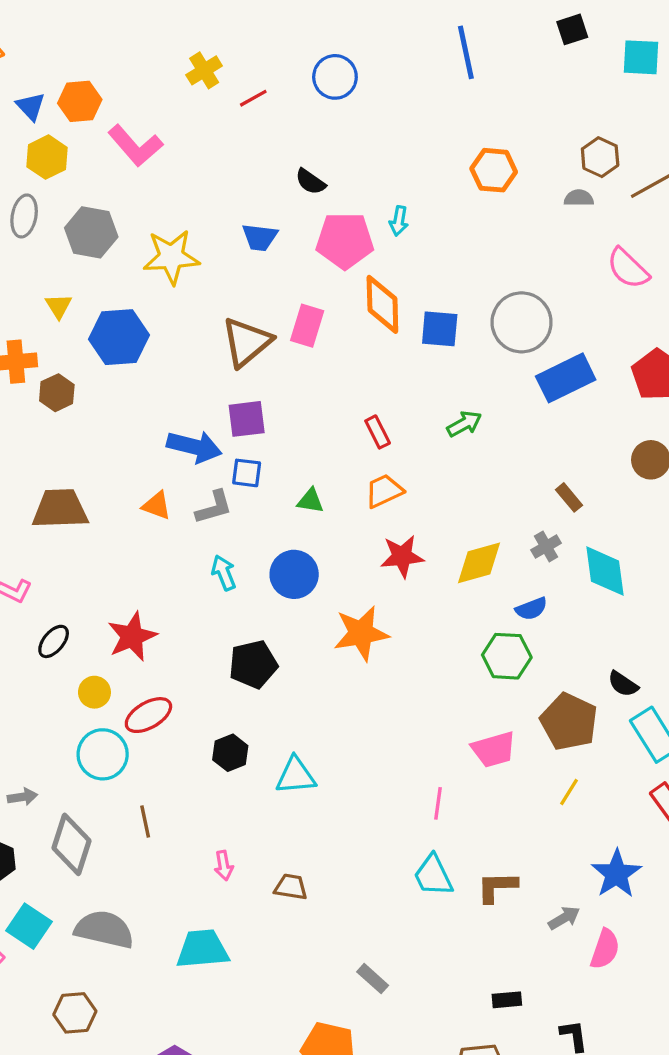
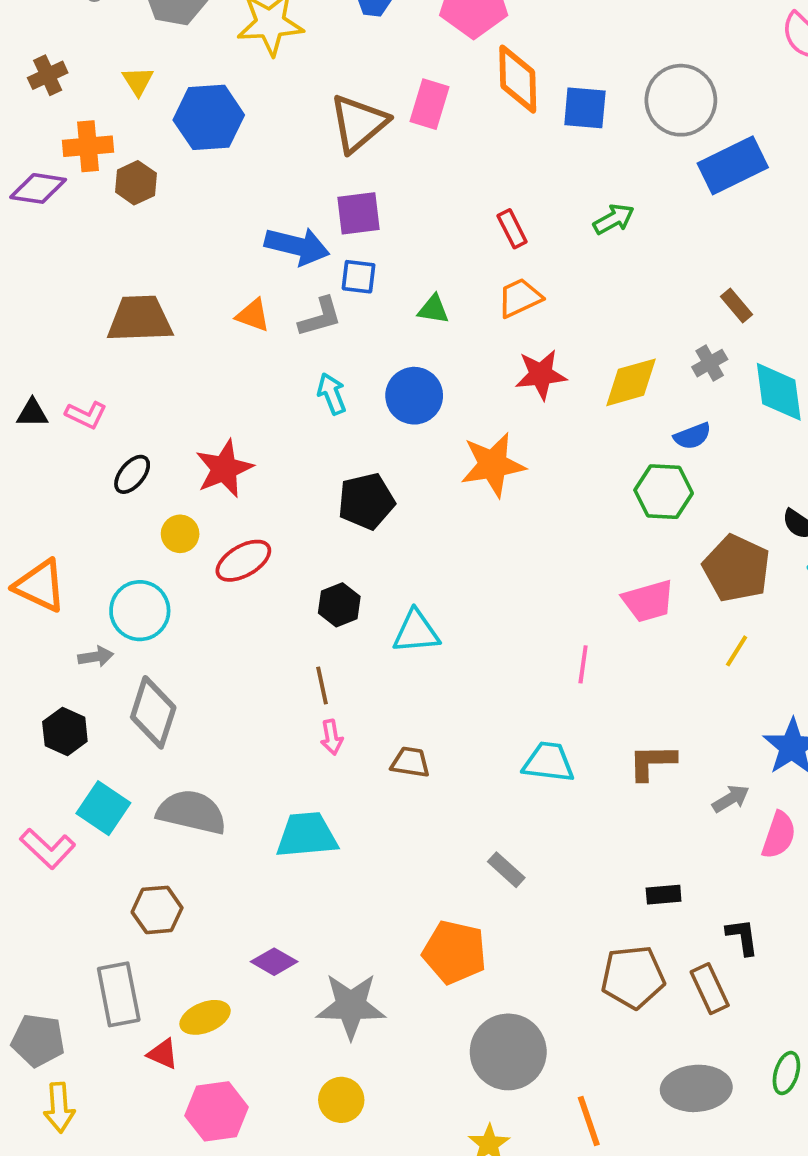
cyan circle: (103, 754) -> (140, 611), moved
brown line: (145, 821) -> (322, 685), moved
cyan trapezoid: (433, 875) -> (548, 762), moved, turned 123

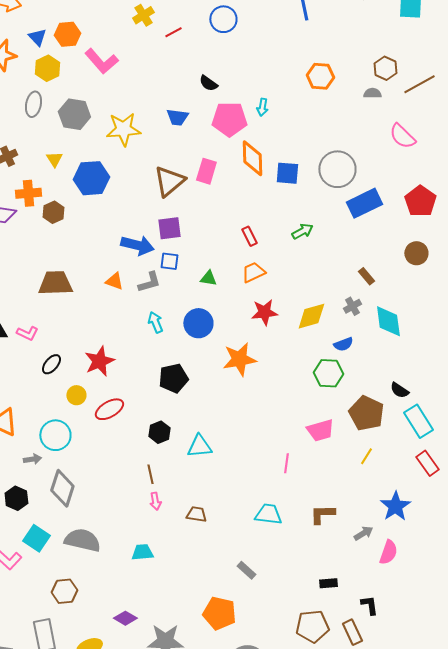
cyan trapezoid: (307, 835) -> (142, 552), size x0.7

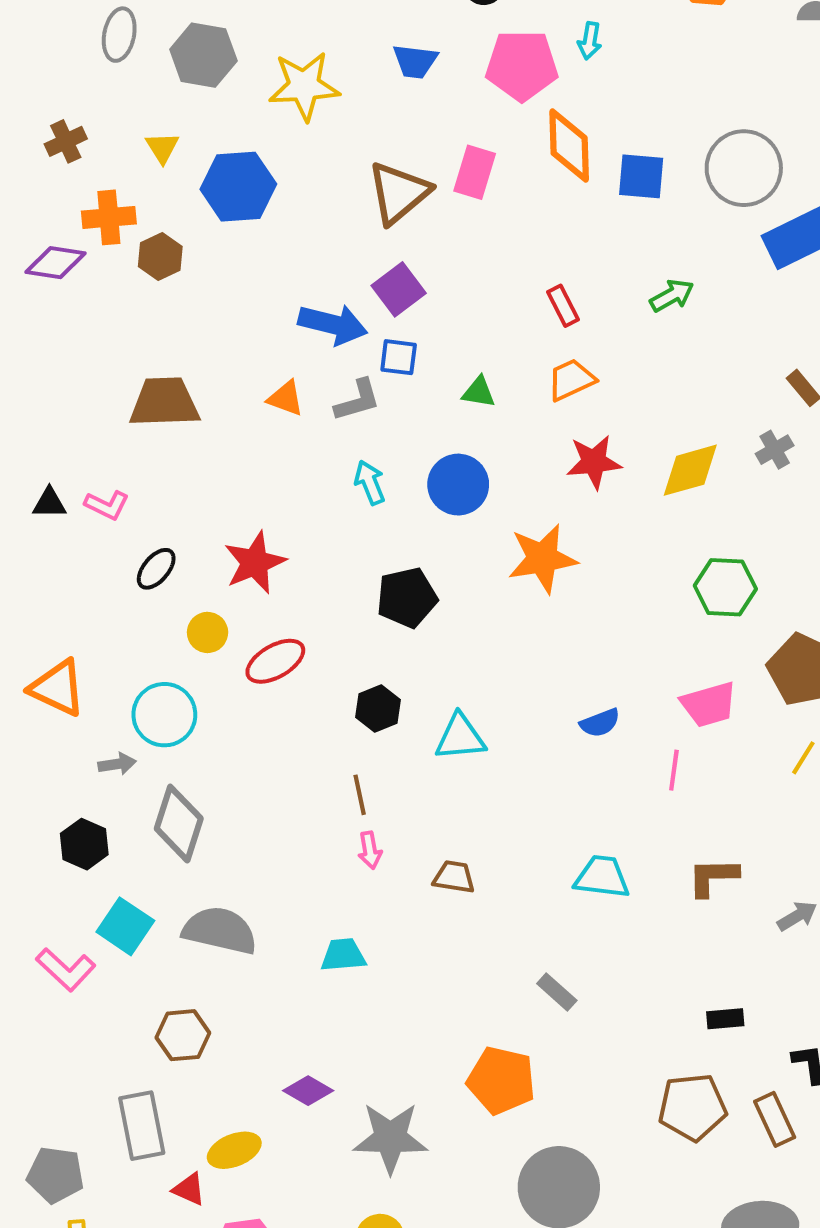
purple square: (169, 228) -> (399, 289), turned -30
blue semicircle: (343, 344) -> (600, 723), moved
pink line: (286, 463) -> (674, 770), moved

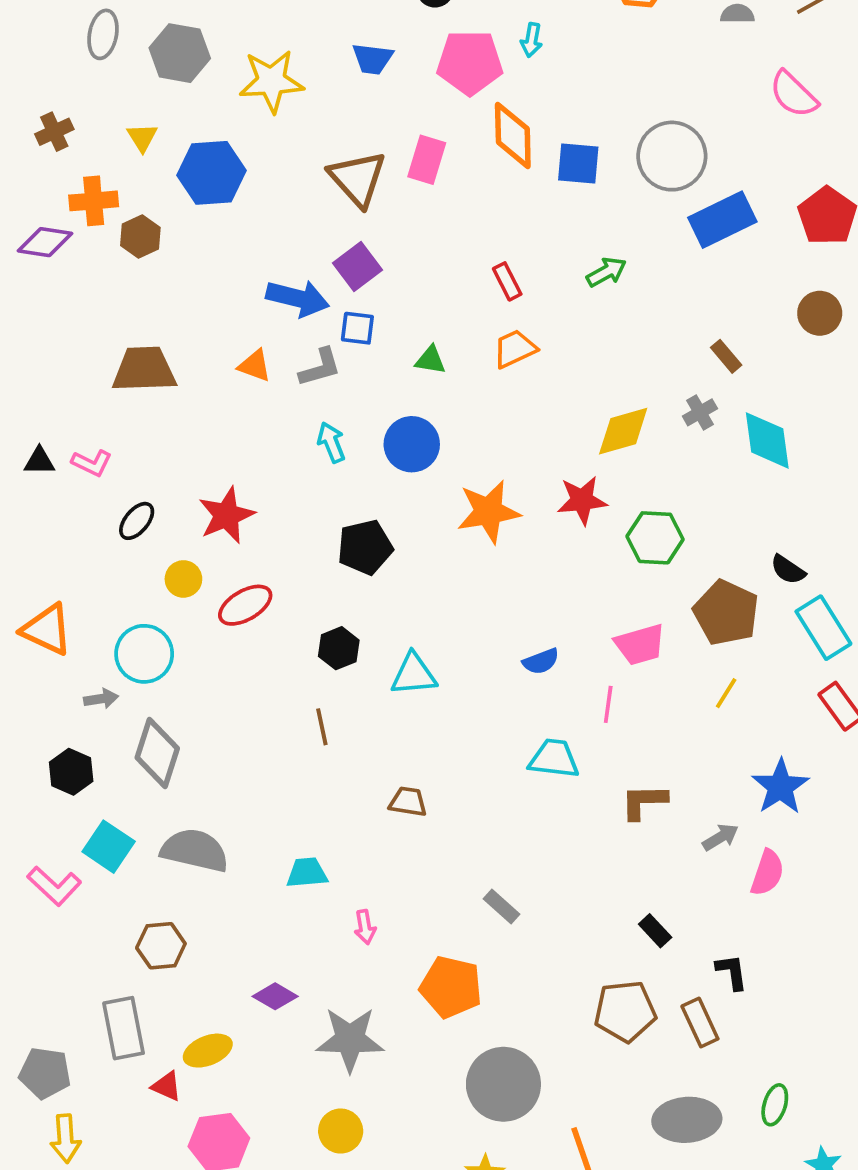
brown triangle: (399, 193) -> (357, 178), turned -32
red star: (594, 462) -> (582, 500), moved
pink arrow: (370, 850) -> (365, 927), moved
cyan trapezoid: (602, 877) -> (554, 759), moved
black rectangle: (725, 1019) -> (655, 931), turned 52

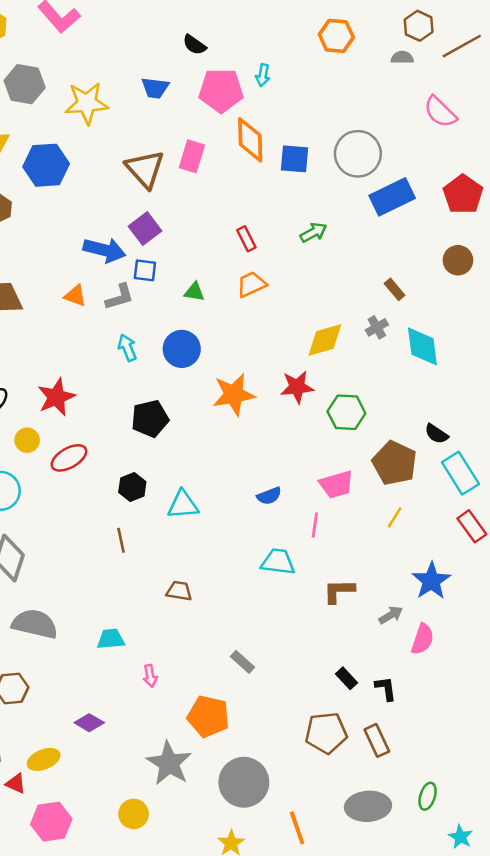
black L-shape: (732, 972) -> (386, 689), moved
gray star: (350, 1039) -> (169, 763), moved, turned 30

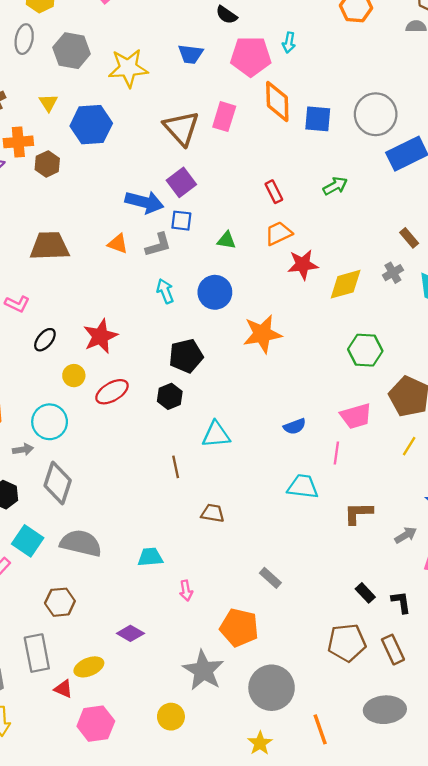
red star: (297, 387) -> (303, 265), moved
black hexagon: (132, 487) -> (170, 396), moved
brown line: (121, 540) -> (176, 467), moved

